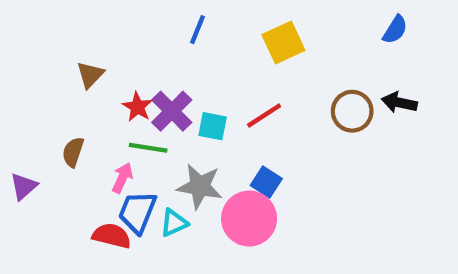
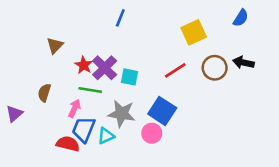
yellow square: (283, 42) -> (194, 32), moved
red line: (264, 115) -> (175, 70), moved
blue square: (266, 182) -> (162, 111), size x1.5
pink circle: (249, 219) -> (152, 133), size x0.6

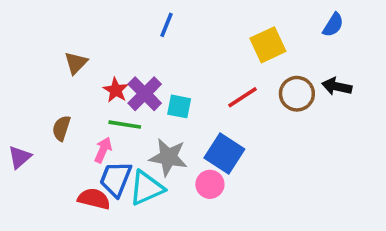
cyan triangle: (106, 136) -> (147, 188), size x1.5

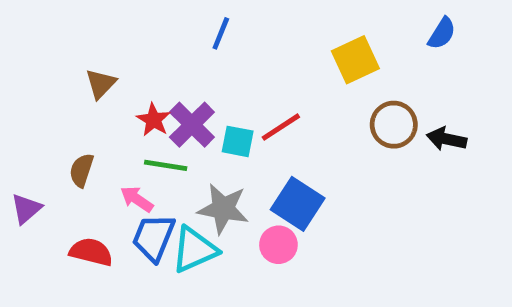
black arrow: (337, 86) -> (447, 139), moved
red line: (243, 97) -> (281, 127), moved
pink arrow: (103, 150) -> (137, 199), turned -80
red semicircle: (94, 199) -> (91, 252), moved

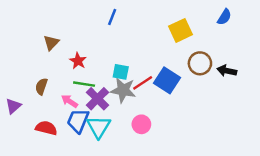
purple cross: (192, 125) -> (97, 99), moved
red line: (281, 127) -> (143, 83), moved
blue square: (298, 204) -> (167, 80), moved
gray star: (223, 209) -> (123, 90), moved
cyan triangle: (194, 250) -> (99, 127), turned -35

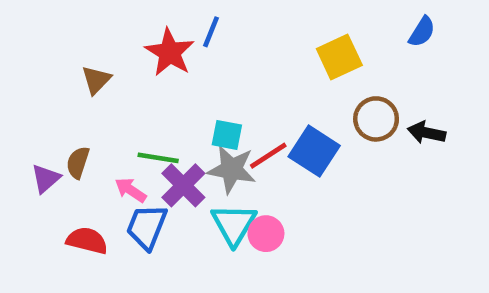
red star: (78, 61) -> (170, 52), moved, size x1.5
purple triangle: (13, 106) -> (46, 179), moved
cyan triangle: (99, 127) -> (234, 224), moved

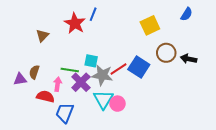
cyan square: (227, 135) -> (91, 61), moved
purple triangle: (46, 179) -> (20, 79), turned 32
pink arrow: (131, 190) -> (58, 84), turned 64
blue trapezoid: (147, 227) -> (65, 113), moved
red semicircle: (87, 241) -> (45, 96), moved

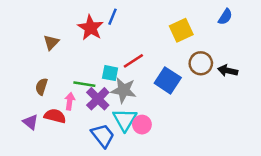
red line: (119, 69) -> (133, 61), moved
purple triangle: (20, 79) -> (30, 122), moved, turned 48
blue trapezoid: (65, 113) -> (103, 136), moved, turned 120

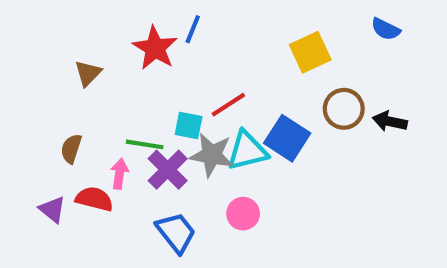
blue semicircle: (225, 17) -> (386, 29), turned 84
cyan triangle: (125, 120) -> (247, 151), moved, turned 45

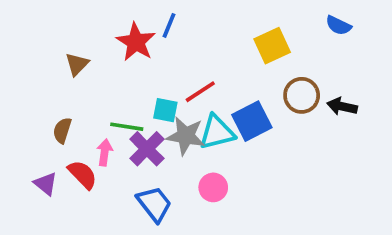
blue square: (287, 138) -> (252, 121), turned 30
red semicircle: (94, 199) -> (83, 175), turned 32

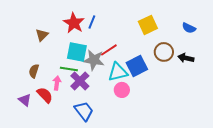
blue line: (169, 25) -> (92, 22), moved
blue semicircle: (338, 25) -> (189, 28), moved
cyan square: (165, 110) -> (77, 52), moved, size x1.5
gray star: (186, 136) -> (94, 60), moved
pink circle: (213, 187) -> (122, 90), moved

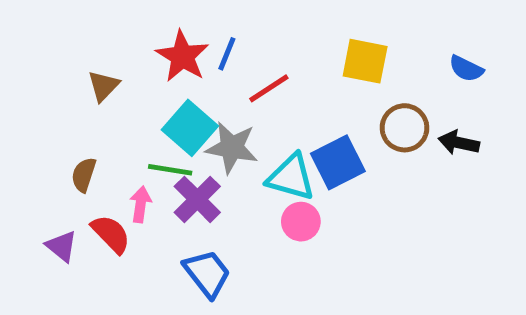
yellow square: (148, 25) -> (365, 61), turned 36
red line: (109, 50) -> (269, 88), moved
cyan square: (77, 52) -> (190, 128), turned 30
cyan triangle: (118, 72) -> (291, 177), turned 30

